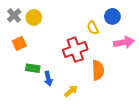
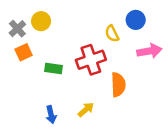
gray cross: (14, 15) -> (17, 29), moved
green rectangle: (33, 68) -> (53, 68), moved
blue arrow: (48, 79) -> (51, 115), moved

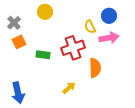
yellow circle: (41, 21) -> (45, 12), moved
pink arrow: (149, 51) -> (109, 38), moved
blue arrow: (51, 115) -> (18, 93), moved, size x1.5

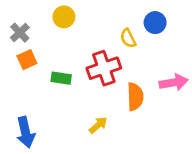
pink arrow: (109, 38) -> (174, 82), moved

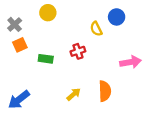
red cross: (104, 68) -> (78, 51), size x0.6
orange semicircle: (135, 97) -> (105, 91), moved
blue arrow: (26, 132) -> (19, 100), turned 65

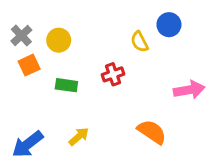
yellow circle: (48, 13) -> (59, 40), moved
orange semicircle: (105, 91) -> (152, 132), turned -54
yellow arrow: (74, 94) -> (79, 136), moved

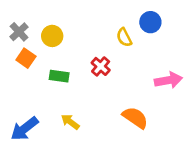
orange square: (29, 65) -> (26, 58), turned -30
red cross: (113, 74) -> (101, 66), turned -30
yellow arrow: (79, 136) -> (70, 122), turned -102

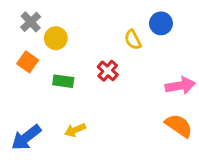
gray cross: (19, 32) -> (31, 22), moved
orange semicircle: (135, 118) -> (179, 126), moved
yellow arrow: (70, 122) -> (75, 130), turned -60

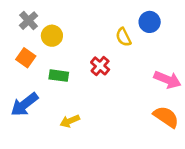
pink arrow: (180, 86) -> (167, 80), turned 32
blue arrow: (26, 137) -> (24, 104), moved

